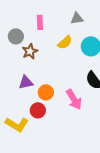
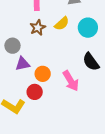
gray circle: (16, 36) -> (12, 46), moved
brown star: (30, 51) -> (38, 28), moved

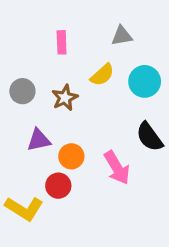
brown star: (38, 28) -> (65, 98), moved
gray circle: (12, 46) -> (22, 91), moved

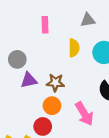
yellow semicircle: (102, 75) -> (74, 48), turned -48
brown star: (65, 98) -> (55, 83), moved, turned 30
purple triangle: (39, 140) -> (29, 80), moved

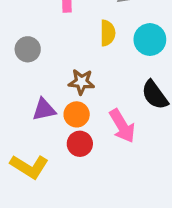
purple triangle: (29, 80) -> (44, 110), moved
red circle: (43, 126) -> (80, 144), moved

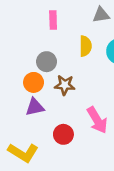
gray circle: (28, 49) -> (47, 62), moved
orange circle: (77, 114) -> (34, 82), moved

